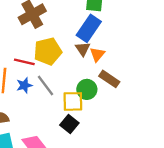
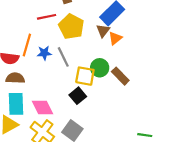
yellow pentagon: (48, 51) -> (71, 27), turned 30
red line: (24, 62) -> (47, 17), moved, turned -36
brown rectangle: (109, 79) -> (120, 76), moved

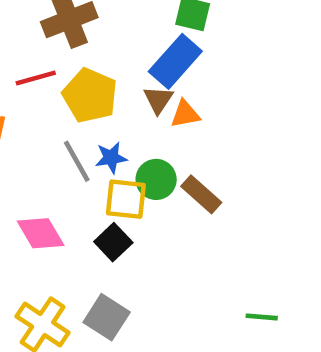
orange triangle: (115, 38) -> (185, 114), turned 32
blue star: (44, 53) -> (111, 158), moved
pink diamond: (42, 107) -> (41, 233), moved

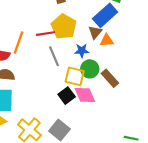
red line: (36, 78) -> (46, 34), moved
blue star: (111, 158) -> (82, 51), moved
pink diamond: (41, 233) -> (85, 95), moved

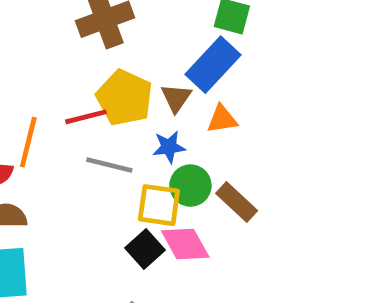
brown triangle: (95, 32) -> (176, 98), moved
gray line: (54, 56) -> (109, 165), turned -48

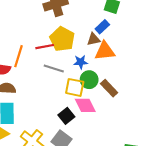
blue rectangle: (213, 65) -> (102, 27), size x0.6
brown triangle: (176, 98) -> (94, 39), moved, turned 40
orange triangle: (222, 119) -> (105, 51), size x1.5
black square: (145, 249) -> (66, 116), moved

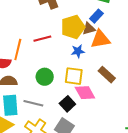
yellow pentagon: (62, 39) -> (73, 27), moved, turned 30
gray line: (54, 68) -> (33, 103), moved
green circle: (89, 80) -> (45, 77), moved

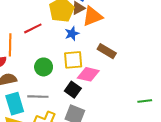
pink diamond: (85, 93) -> (88, 74), turned -35

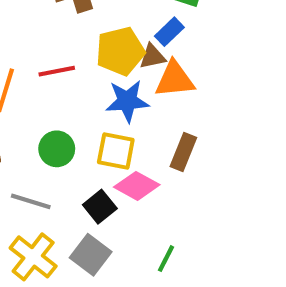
blue star: (72, 34) -> (127, 101), size x1.5
brown rectangle: (107, 51) -> (183, 152), turned 66
green line: (145, 101) -> (166, 259), moved, turned -72

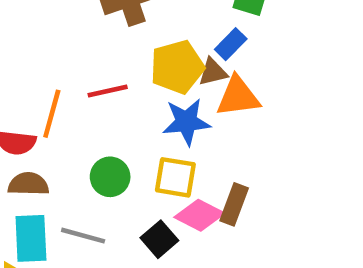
brown rectangle: (183, 152) -> (234, 204), moved

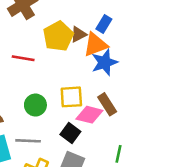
blue rectangle: (231, 44) -> (104, 24), moved
red line: (108, 91) -> (23, 58), turned 35
blue star: (186, 122) -> (105, 62), moved
brown rectangle: (234, 204) -> (107, 104), turned -40

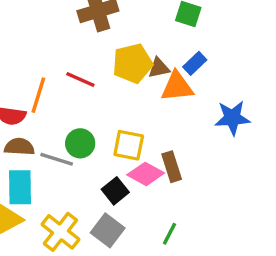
blue star: (105, 62) -> (232, 118), moved
gray line: (28, 141) -> (57, 159), moved

